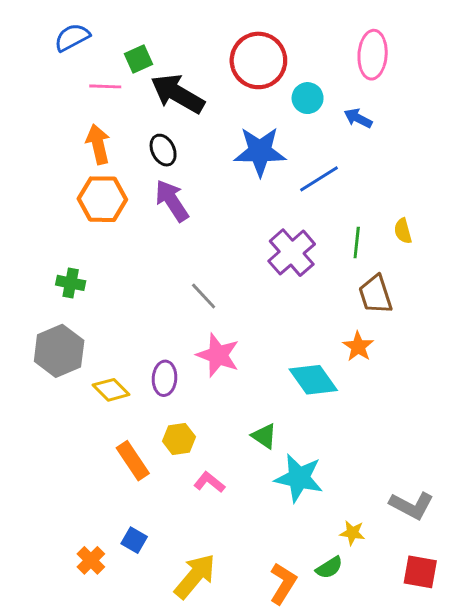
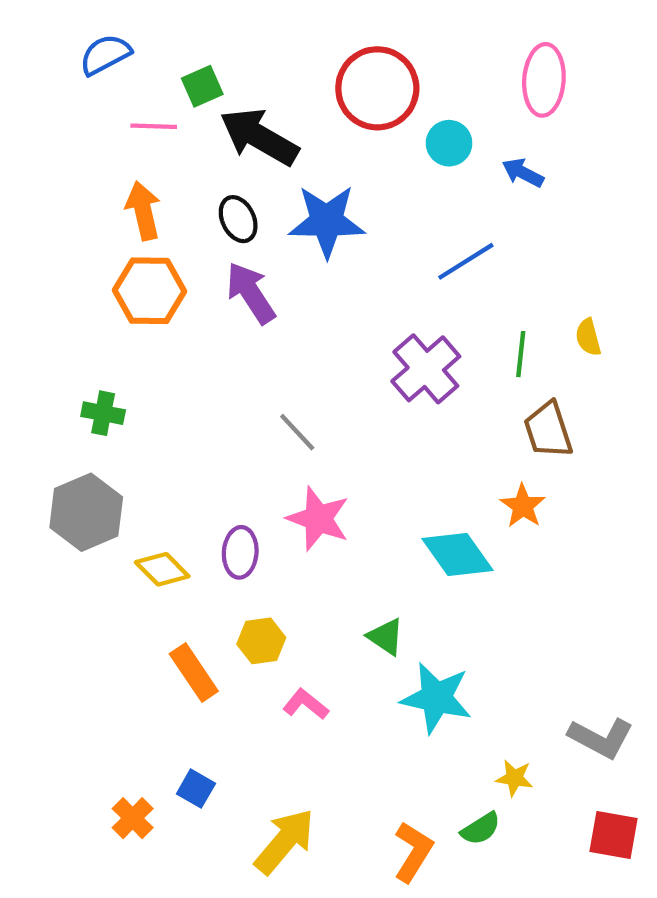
blue star: (260, 151) -> (327, 221), moved

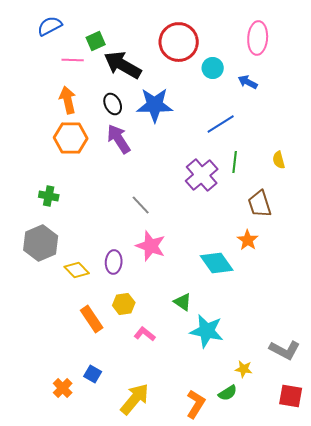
green line: (521, 354) -> (235, 162), moved

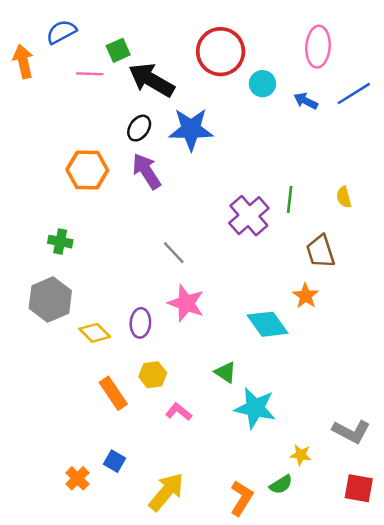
orange arrow: (68, 100) -> (23, 61), moved
black ellipse: (113, 104) -> (139, 128), turned 60
blue line: (221, 124) -> (354, 94), moved

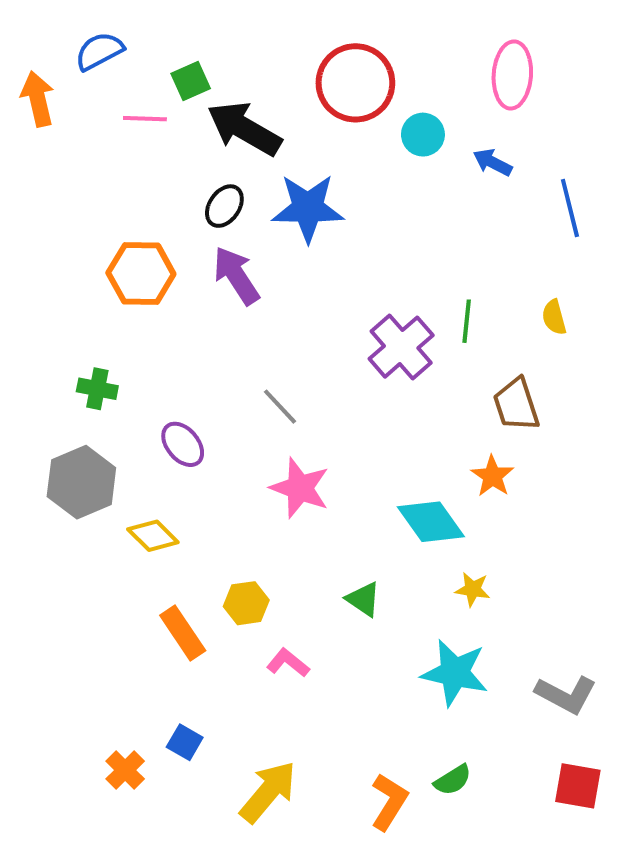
blue line: (354, 94) -> (570, 208), moved, turned -72
purple ellipse: (140, 323) -> (183, 444), moved, turned -44
cyan star: (255, 408) -> (455, 673), moved
yellow star: (301, 455) -> (473, 589), moved

